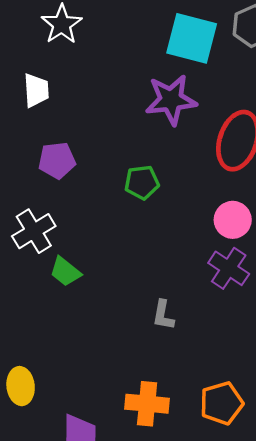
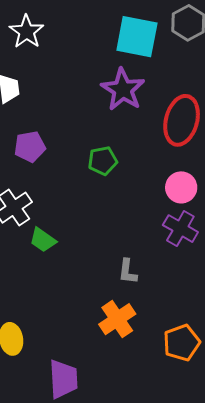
purple star: (171, 100) -> (123, 89), turned -30
orange cross: (147, 404) -> (117, 319), moved, turned -36

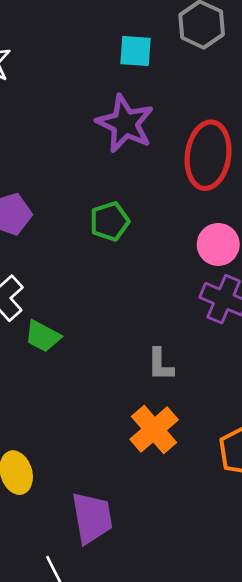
cyan square: (137, 37) -> (136, 51), size x0.6

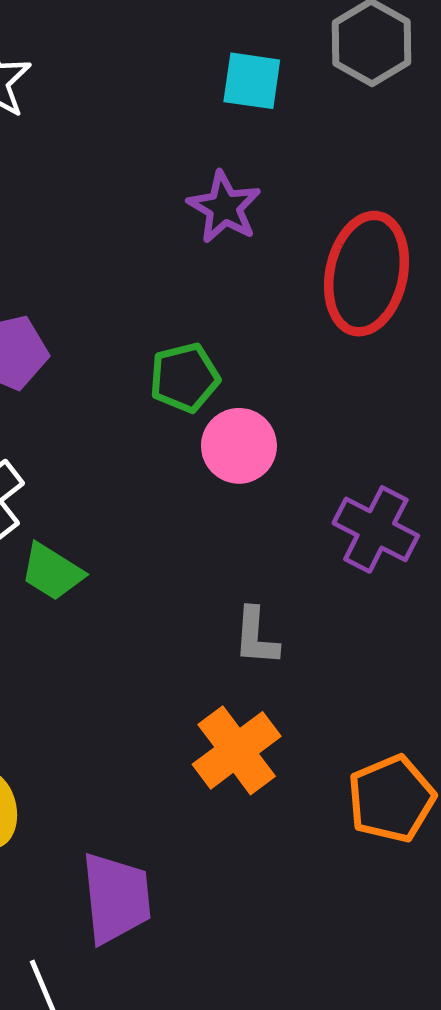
purple star: (125, 124) -> (224, 207), size x0.7
pink circle: (218, 244) -> (239, 446), moved

